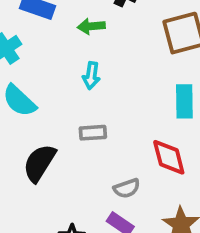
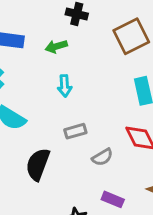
gray semicircle: (127, 188) -> (102, 157), moved

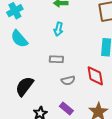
black semicircle: (38, 164) -> (25, 86), moved

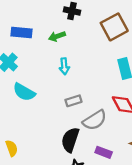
gray semicircle: (68, 80) -> (95, 120), size x1.5
black semicircle: (25, 86) -> (70, 140), moved

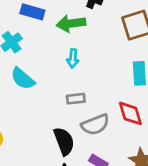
green arrow: (57, 36) -> (71, 24), size x1.5
black semicircle: (70, 140) -> (64, 141), turned 130

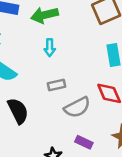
black semicircle: (64, 141) -> (18, 111), moved

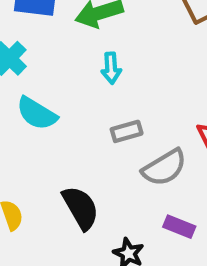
black semicircle: (18, 111) -> (81, 208), moved

